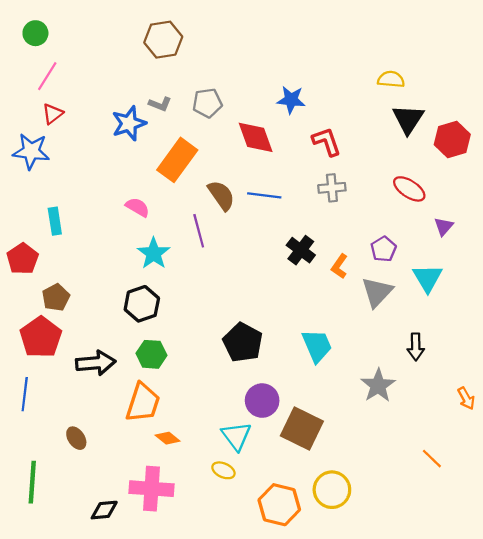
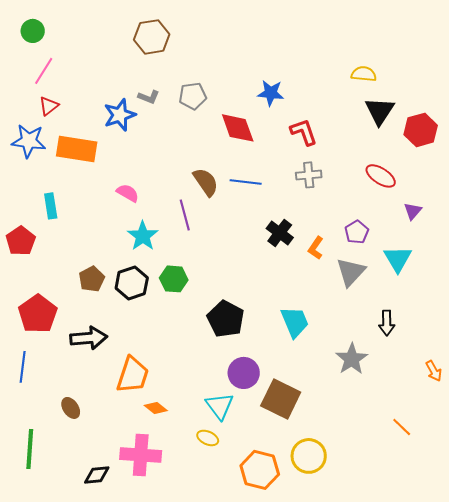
orange rectangle: (177, 160) -> (77, 149), moved, turned 63
brown pentagon: (56, 297) -> (92, 279), moved
green hexagon: (151, 354) -> (174, 279), moved

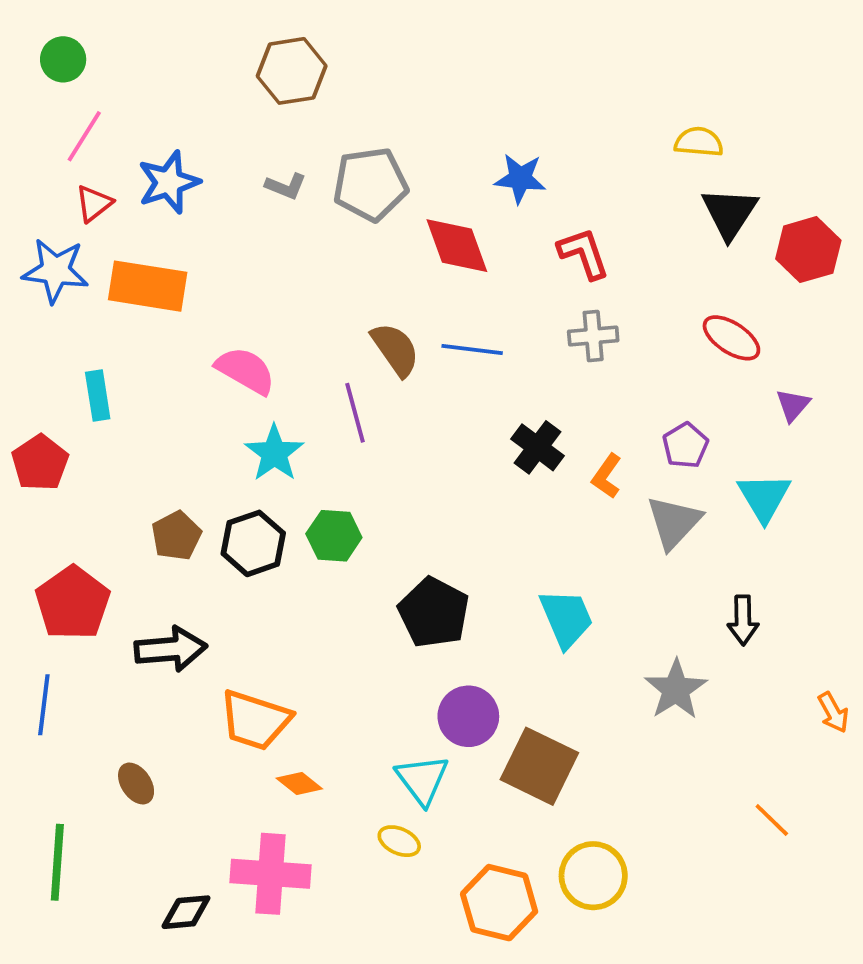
gray pentagon: (193, 96) -> (370, 184), size x1.4
blue star: (120, 115) -> (169, 182), moved
pink semicircle: (128, 193) -> (246, 371), size x1.4
orange trapezoid: (133, 375) -> (255, 720), turned 90

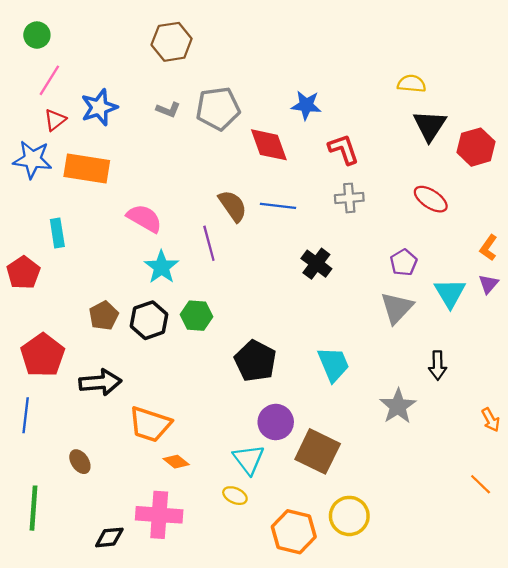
purple triangle: (793, 405) -> (488, 284), moved
orange L-shape: (607, 476) -> (488, 248), moved
orange line: (772, 820) -> (481, 484), moved

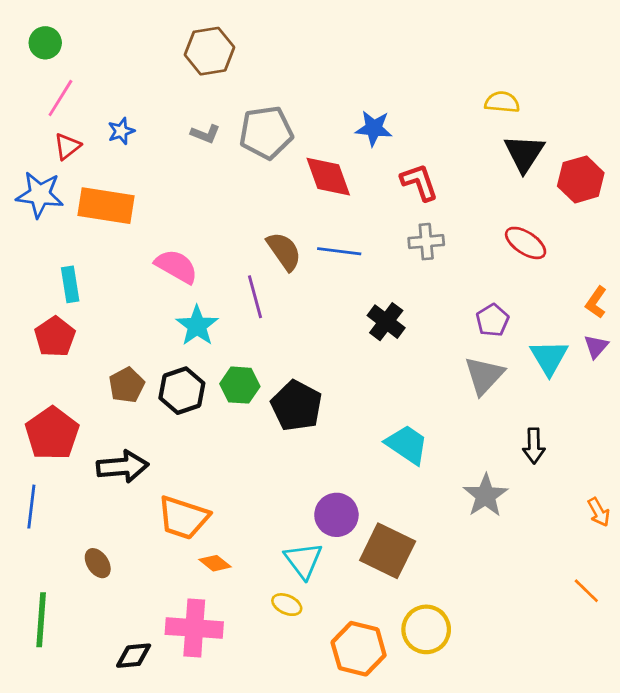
blue star: (99, 107) -> (121, 131), size x0.6
red pentagon: (23, 273) -> (55, 337), moved
black pentagon: (255, 361) -> (296, 406), moved
cyan trapezoid: (333, 364) -> (407, 444), turned -33

